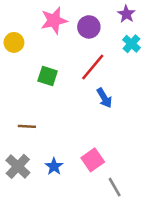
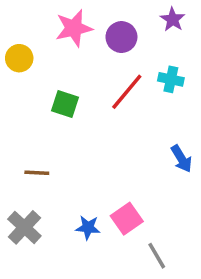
cyan cross: (131, 44) -> (171, 79), moved, turned -30
blue arrow: (104, 98) -> (181, 159), moved
blue star: (54, 166) -> (88, 227), moved, turned -30

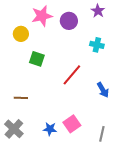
yellow circle: (19, 58) -> (21, 34), moved
red line: (127, 92) -> (72, 75), moved
gray line: (157, 256) -> (102, 134), moved, turned 42

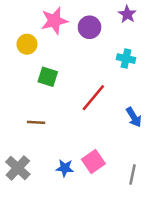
brown line: (21, 98) -> (36, 122), moved

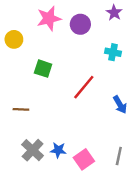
yellow circle: (27, 44) -> (14, 39), moved
brown line: (36, 122) -> (21, 109), moved
pink square: (93, 161) -> (84, 159), moved
gray cross: (18, 168) -> (33, 150), moved

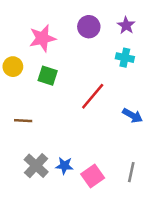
purple star: (114, 13) -> (126, 25), moved
pink star: (49, 18) -> (42, 38), moved
yellow circle: (14, 39) -> (13, 67), moved
blue arrow: (120, 105) -> (133, 116), turned -30

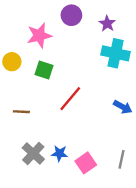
purple star: (126, 25) -> (107, 24), moved
purple circle: (89, 27) -> (71, 15), moved
cyan cross: (125, 58) -> (116, 53), size x1.6
red line: (93, 96) -> (70, 99), moved

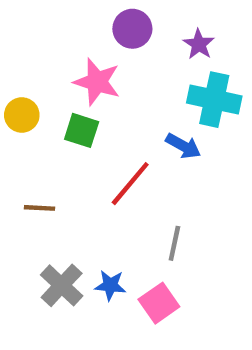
pink star: (39, 35) -> (97, 82), moved, turned 30
blue arrow: (123, 107) -> (183, 146), moved
gray line: (121, 159) -> (174, 243), moved

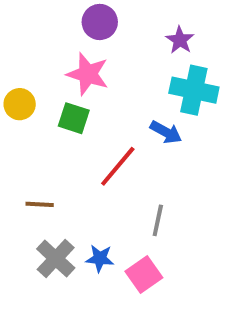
purple circle: (132, 29) -> (100, 22), moved
brown line: (39, 208) -> (40, 204), moved

